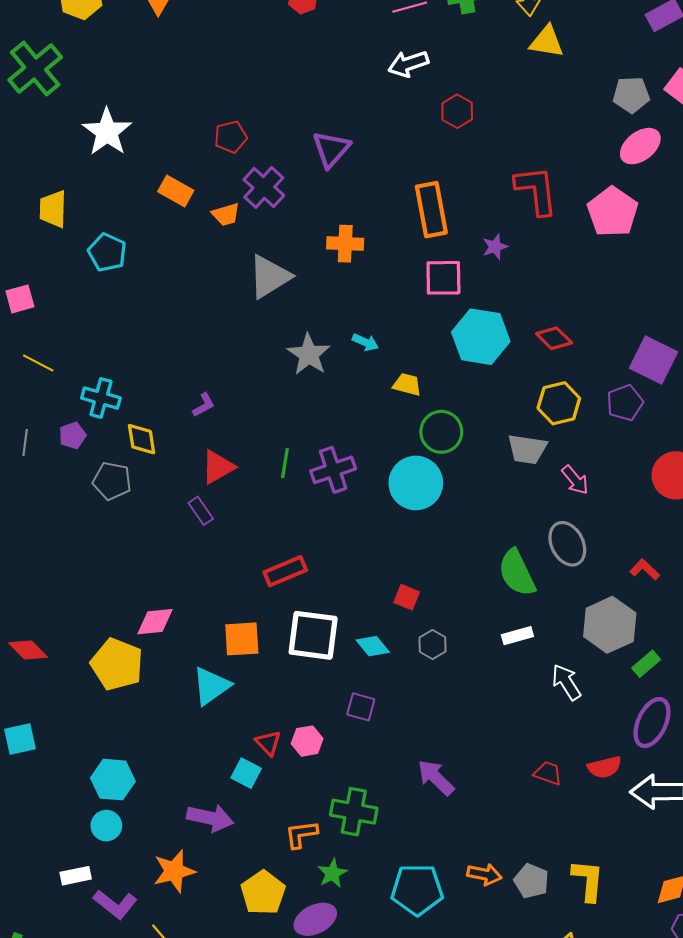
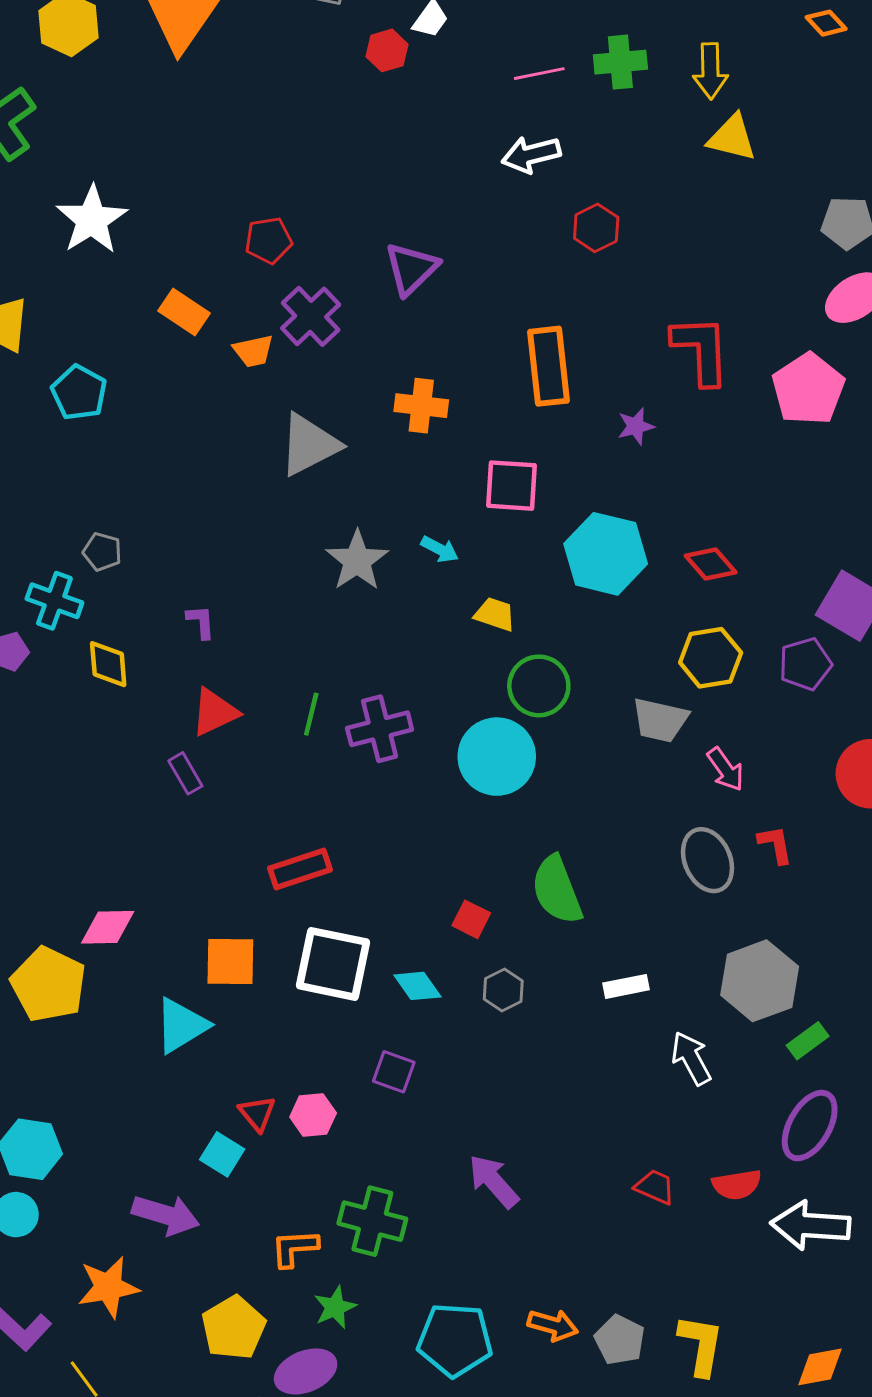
pink square: (443, 278) -> (511, 486), moved
purple L-shape: (204, 405) -> (201, 622), turned -70
gray pentagon: (112, 481) -> (102, 552), moved, size x0.7
red L-shape: (645, 569) -> (775, 844), moved, turned 32
green semicircle: (517, 573) -> (557, 890), moved

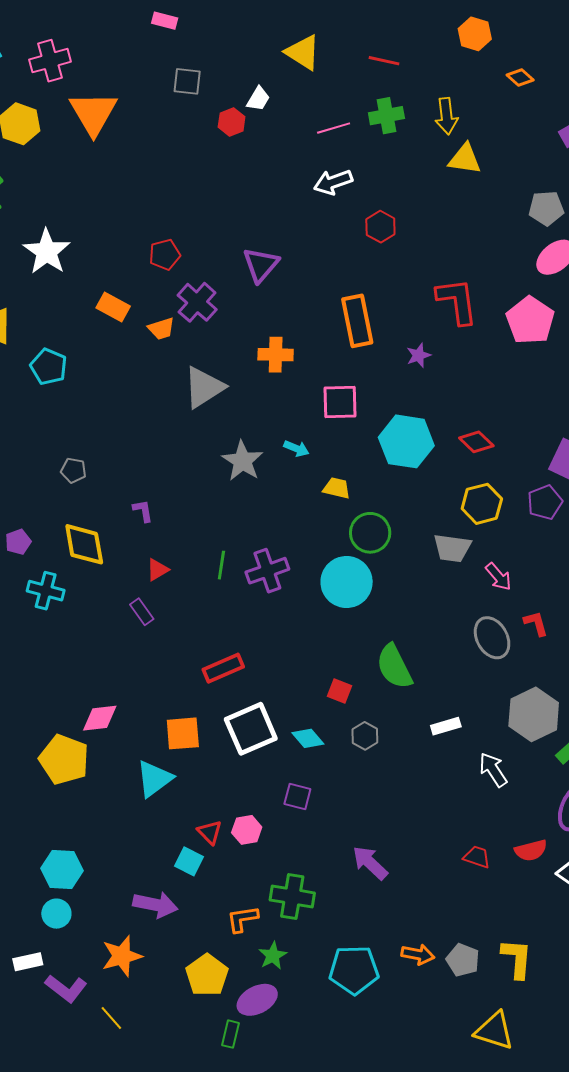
cyan cross: (54, 601) -> (46, 591), moved
yellow diamond: (108, 664) -> (84, 544), size x1.4
red triangle: (215, 712) -> (157, 570), size x0.7
white square: (333, 964) -> (251, 729), turned -30

